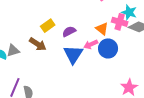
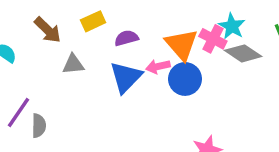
orange triangle: (102, 29) -> (182, 44), size x1.5
brown arrow: (38, 44) -> (48, 30), moved
gray triangle: (13, 50) -> (73, 64), moved

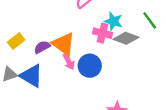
orange triangle: (182, 44) -> (64, 44), moved
pink arrow: (158, 66) -> (69, 62), turned -91
blue triangle: (126, 77) -> (31, 76), moved, turned -30

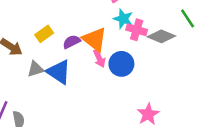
cyan star: (113, 21) -> (123, 19), moved

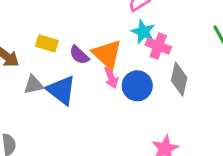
yellow rectangle: (44, 34) -> (47, 43), turned 48
gray diamond: (161, 36) -> (179, 79), moved, turned 76
purple semicircle: (72, 42) -> (79, 55), turned -114

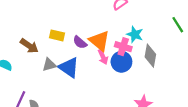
cyan star: (143, 32) -> (135, 34), moved
pink cross: (158, 46) -> (123, 47), moved

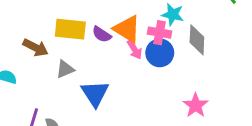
yellow rectangle: (57, 35) -> (70, 29), size x1.5
blue triangle: (69, 67) -> (95, 94), moved, turned 30

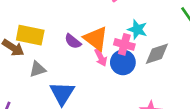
yellow rectangle: (70, 29) -> (30, 35), moved
gray diamond: (197, 40) -> (157, 54), turned 64

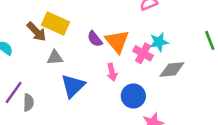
cyan star: (137, 29) -> (159, 42), turned 30
pink arrow: (101, 57) -> (112, 72), moved
blue circle: (123, 62) -> (133, 96), moved

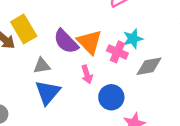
yellow rectangle: (56, 23) -> (24, 29), turned 40
purple semicircle: (95, 39) -> (66, 41), size x1.5
gray triangle: (55, 58) -> (42, 66), moved

